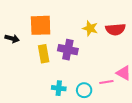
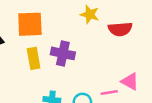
yellow star: (90, 28) -> (90, 14), moved

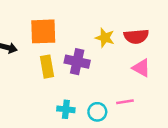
yellow star: (90, 14) -> (105, 38), moved
pink triangle: (130, 82) -> (141, 68), moved

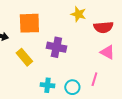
yellow star: (105, 38) -> (78, 14), moved
yellow rectangle: (47, 67) -> (24, 57), moved, turned -30
pink line: (125, 102) -> (94, 79), turned -64

